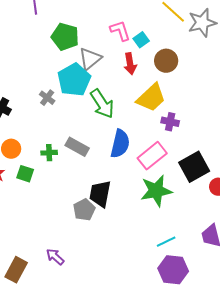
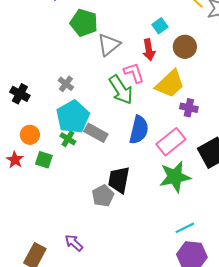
pink L-shape: (120, 31) -> (134, 73), moved
cyan pentagon: (74, 80) -> (73, 117), moved
green cross: (49, 153) -> (68, 139), turned 35

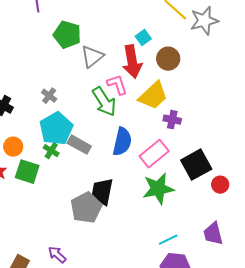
red arrow: (149, 50) -> (132, 62), size x1.5
green square: (44, 160) -> (27, 172), size x1.4
gray pentagon: (103, 196) -> (86, 208), size x1.4

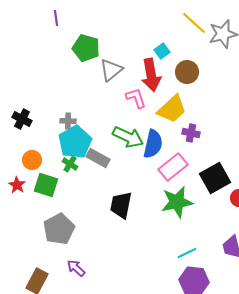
gray cross: (49, 96) -> (68, 121), moved, turned -35
green arrow: (104, 102) -> (128, 137), moved, turned -32
blue semicircle: (122, 142) -> (153, 144), moved
gray pentagon: (86, 208) -> (59, 229), moved

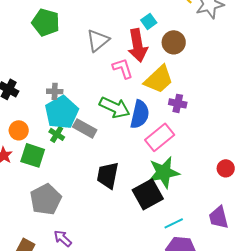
green pentagon: (86, 48) -> (46, 22), moved
black square: (215, 178) -> (148, 194), moved

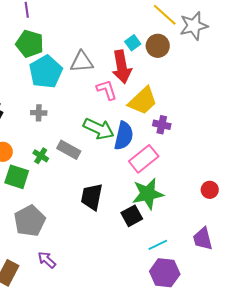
gray triangle: (98, 40) -> (82, 62), turned 35
brown circle: (174, 42) -> (158, 46), moved
cyan pentagon: (62, 112) -> (46, 72), moved
black square: (148, 194) -> (132, 216), size x0.7

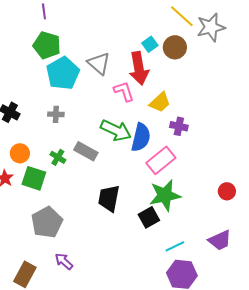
gray triangle: (82, 62) -> (99, 63), turned 45
yellow trapezoid: (143, 101) -> (160, 102), size x0.7
purple trapezoid: (203, 239) -> (220, 240), turned -100

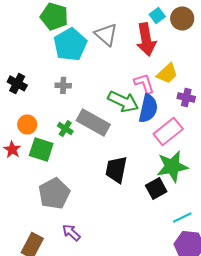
pink L-shape: (124, 91) -> (144, 83), moved
gray rectangle: (86, 151) -> (93, 122), size x1.4

